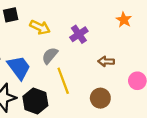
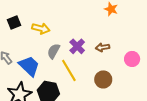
purple cross: (79, 34) -> (77, 46), moved

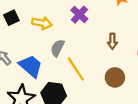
purple cross: (77, 46) -> (79, 15), moved
brown arrow: (102, 47) -> (112, 41), turned -80

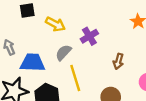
purple cross: (79, 15) -> (89, 36), moved
blue trapezoid: (31, 66) -> (33, 63), turned -55

